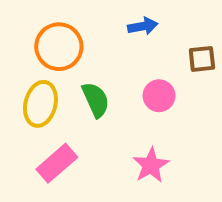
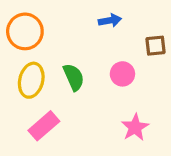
orange circle: (59, 47) -> (25, 31), moved
pink star: (151, 165) -> (135, 127), moved

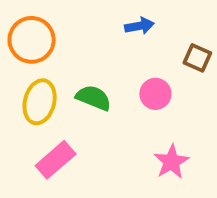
brown square: (155, 46) -> (197, 58), turned 30
green semicircle: (74, 77) -> (94, 98), turned -44

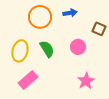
orange circle: (32, 40) -> (40, 17), moved
green semicircle: (94, 98) -> (47, 49), turned 36

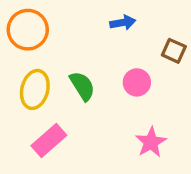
orange circle: (40, 17) -> (28, 30), moved

